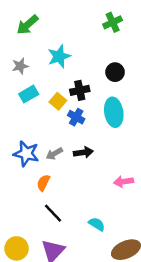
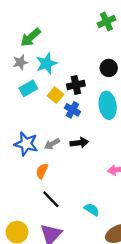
green arrow: (27, 25) -> (31, 37), moved
cyan star: (59, 56) -> (46, 63), moved

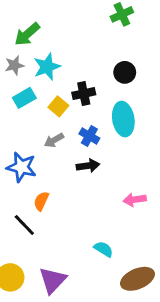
blue cross: (72, 110) -> (89, 136), moved
gray arrow: (52, 144) -> (54, 140), moved
black line: (51, 199) -> (24, 225), moved

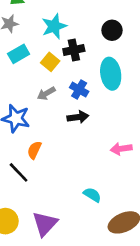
cyan star: (47, 67) -> (54, 26), moved

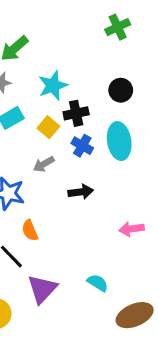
blue cross: (79, 89) -> (82, 146), moved
orange semicircle: (34, 150) -> (30, 230), turned -48
purple triangle: (45, 224) -> (42, 289), moved

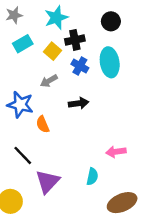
pink arrow: (132, 229) -> (116, 152), moved
orange semicircle: (30, 230) -> (43, 124), moved
cyan semicircle: (98, 283) -> (92, 177), turned 70

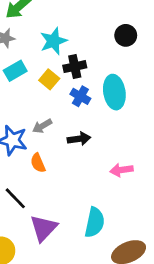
black circle: (111, 21) -> (126, 35), moved
gray arrow: (49, 81) -> (42, 126), moved
pink arrow: (116, 152) -> (121, 170), moved
cyan semicircle: (92, 177) -> (95, 222), size x1.5

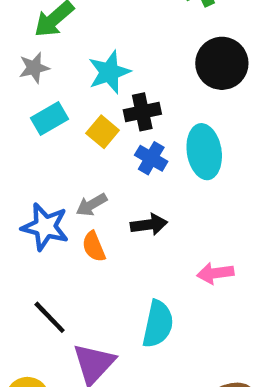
black circle: (126, 35) -> (222, 63), size x1.5
orange semicircle: (38, 163) -> (94, 247), moved
cyan semicircle: (95, 222) -> (158, 324), moved

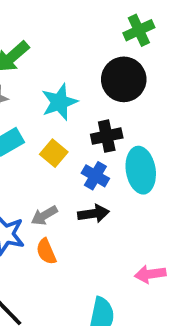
black circle: (222, 63) -> (124, 79), moved
black cross: (142, 112) -> (107, 136), moved
black arrow: (149, 225) -> (93, 214), moved

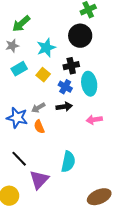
pink arrow: (150, 274) -> (94, 120), moved

